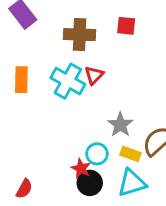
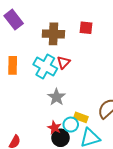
gray star: (120, 125) -> (56, 97), moved
cyan circle: (97, 154) -> (71, 125), moved
yellow rectangle: (130, 154) -> (81, 117), moved

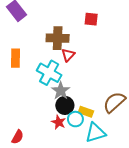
brown cross: (53, 34) -> (58, 38), moved
cyan cross: (45, 66) -> (49, 73), moved
black circle: (61, 138) -> (65, 105), moved

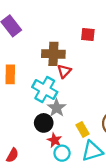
black circle: (65, 105) -> (44, 123), moved
yellow rectangle: (86, 112) -> (83, 129), turned 40
cyan circle: (75, 119) -> (62, 153), moved

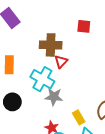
gray star: (57, 108) -> (54, 97), turned -30
black circle: (44, 123) -> (12, 102), moved

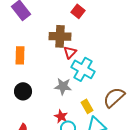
red square: (84, 26) -> (78, 11), moved, turned 32
cyan cross: (42, 79) -> (83, 69), moved

